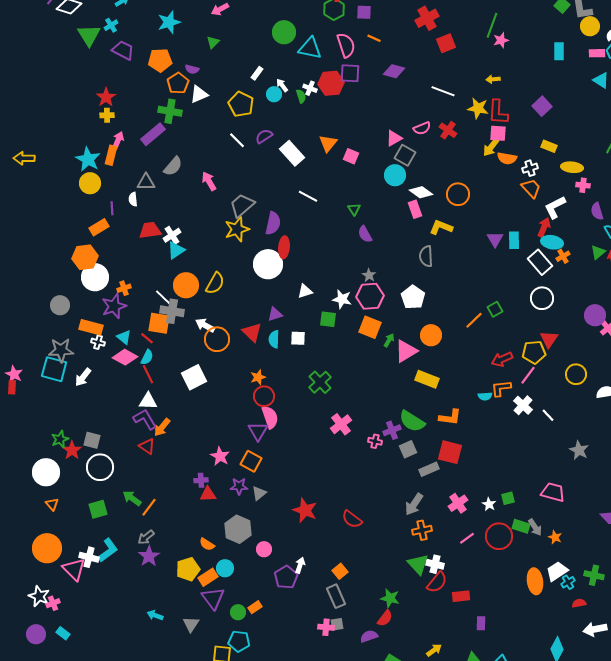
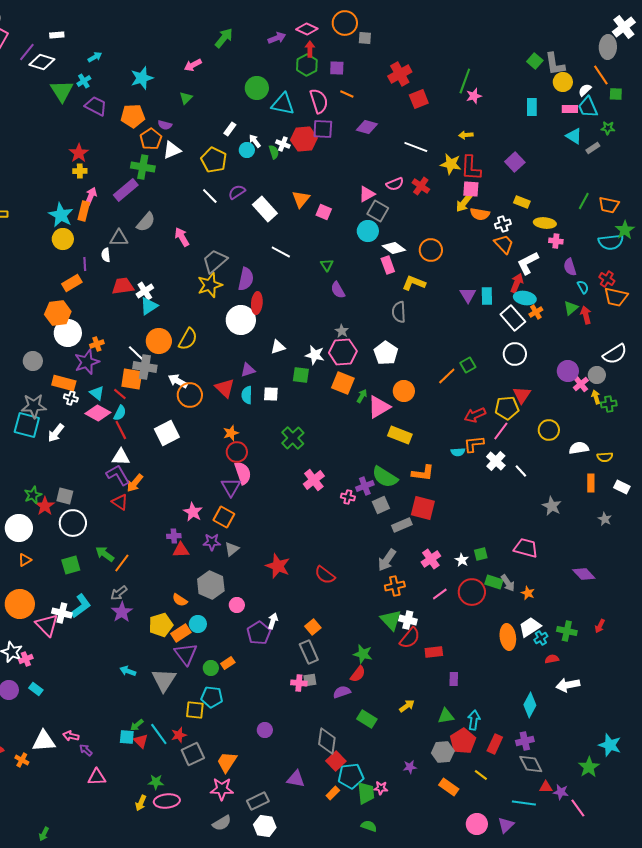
orange triangle: (52, 504) -> (25, 560), turned 40
gray triangle: (191, 624) -> (164, 680), size x1.5

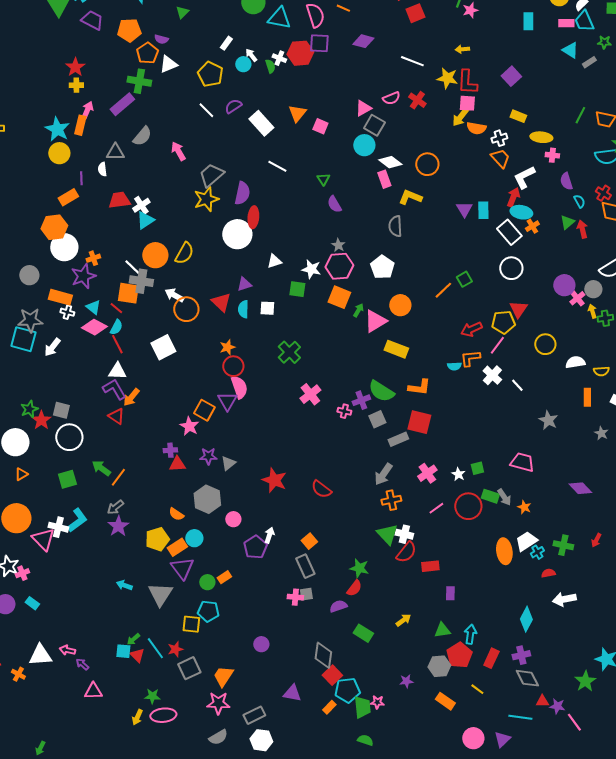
orange square: (224, 517) -> (204, 410), moved

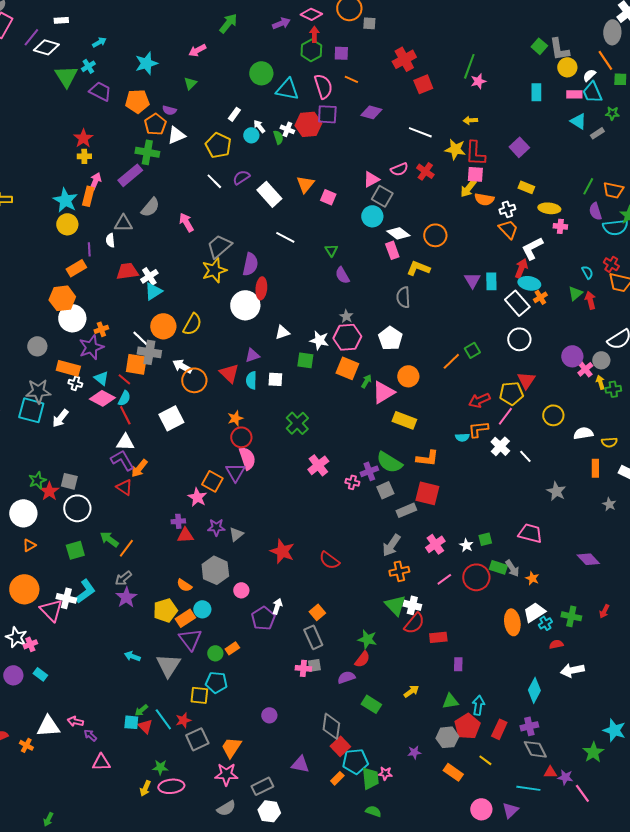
purple semicircle: (566, 181) -> (595, 211), moved

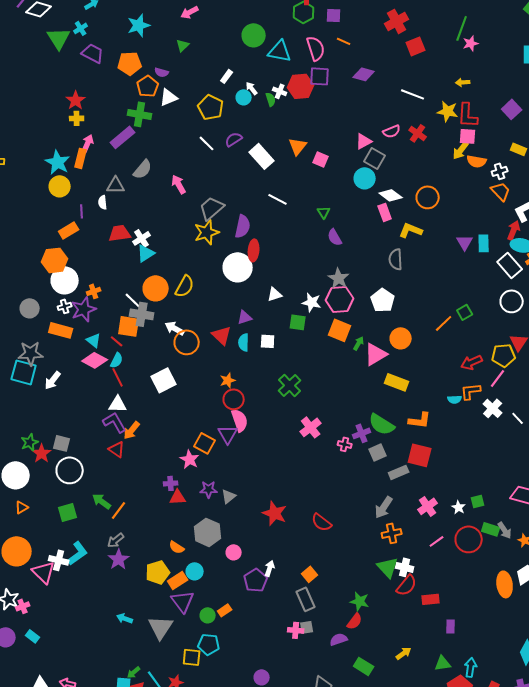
gray star: (346, 316) -> (339, 278), size x1.5
white cross: (75, 383) -> (65, 306), moved, turned -32

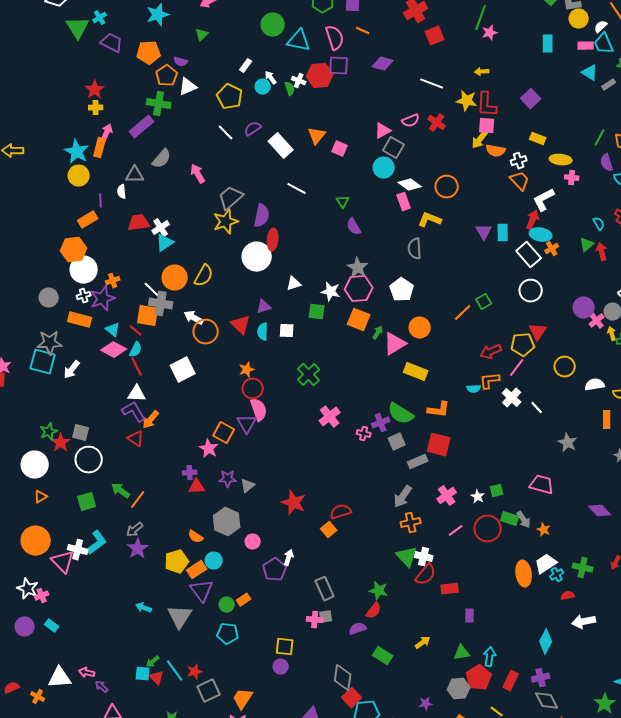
red semicircle: (322, 522) -> (341, 512), turned 125
orange square: (310, 574) -> (329, 530), moved
yellow square: (192, 657) -> (285, 647), moved

